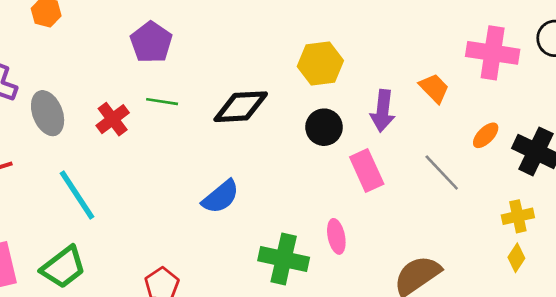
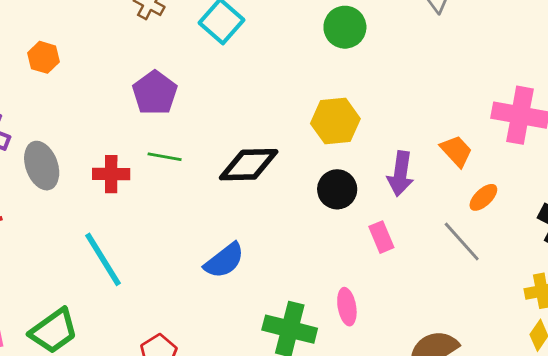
red cross: (113, 119) -> (111, 174), turned 36
orange ellipse: (486, 135) -> (483, 197), moved
pink rectangle: (367, 171) -> (381, 237), size x0.7
cyan line: (77, 195) -> (103, 259), moved

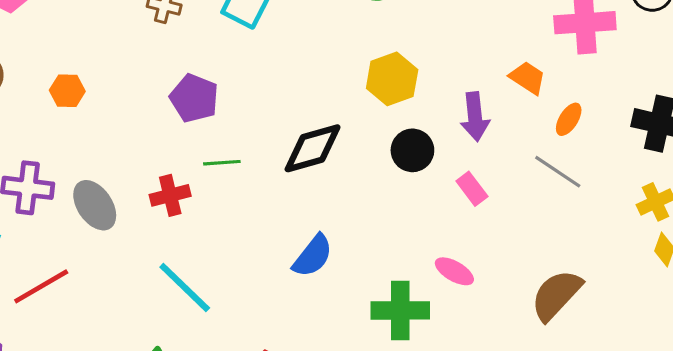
pink ellipse: (347, 307) -> (454, 271), turned -36

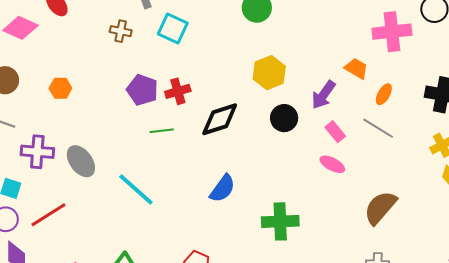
purple arrow: (475, 117) -> (323, 95), turned 44
pink rectangle: (472, 189) -> (335, 132), moved
red cross: (170, 195) -> (178, 91), moved
pink ellipse: (454, 271) -> (332, 164), moved
cyan line: (185, 288) -> (136, 189), moved

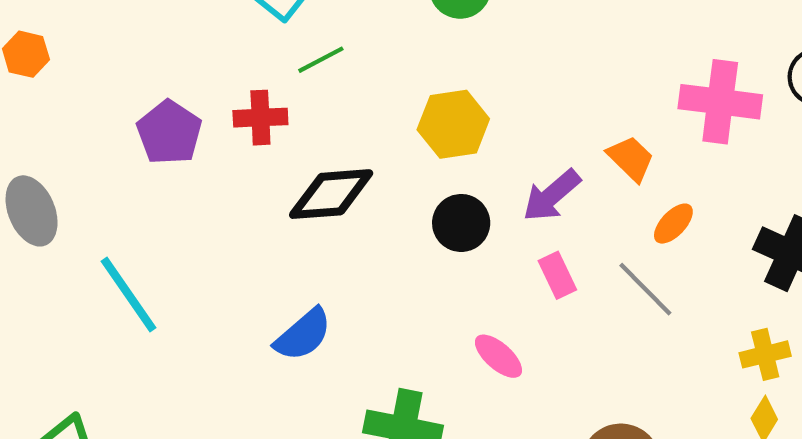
purple pentagon: (142, 90) -> (169, 132), moved
green line: (162, 131) -> (321, 60), moved, turned -35
pink ellipse: (332, 164) -> (498, 356), moved

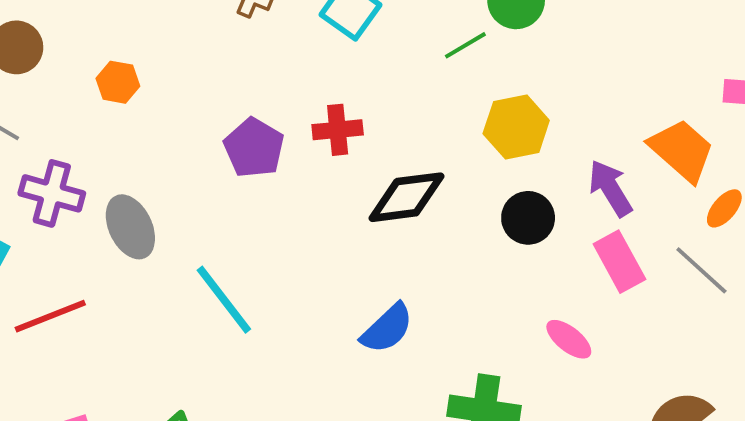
green line: (321, 60) -> (465, 45), moved
orange trapezoid: (631, 158) -> (682, 150), size x1.5
purple arrow: (552, 196) -> (610, 188), turned 102
pink rectangle: (557, 275) -> (619, 262), size x1.4

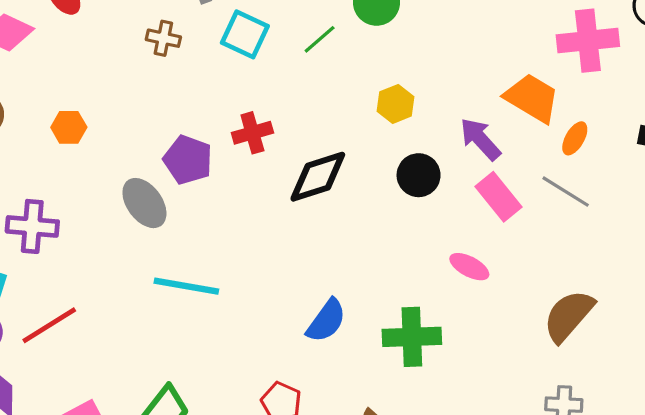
green line: (465, 45) -> (320, 39), moved
yellow hexagon: (516, 127) -> (395, 104), size x0.7
gray ellipse: (130, 227) -> (144, 203), moved
cyan line: (224, 300) -> (186, 286), turned -32
blue semicircle: (387, 328) -> (326, 321), moved

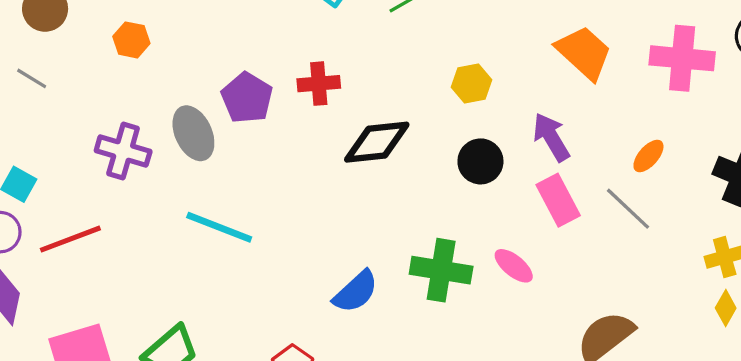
orange trapezoid: (532, 98) -> (584, 53), moved
purple cross: (32, 226) -> (123, 151), moved
green cross: (412, 337) -> (441, 270), moved

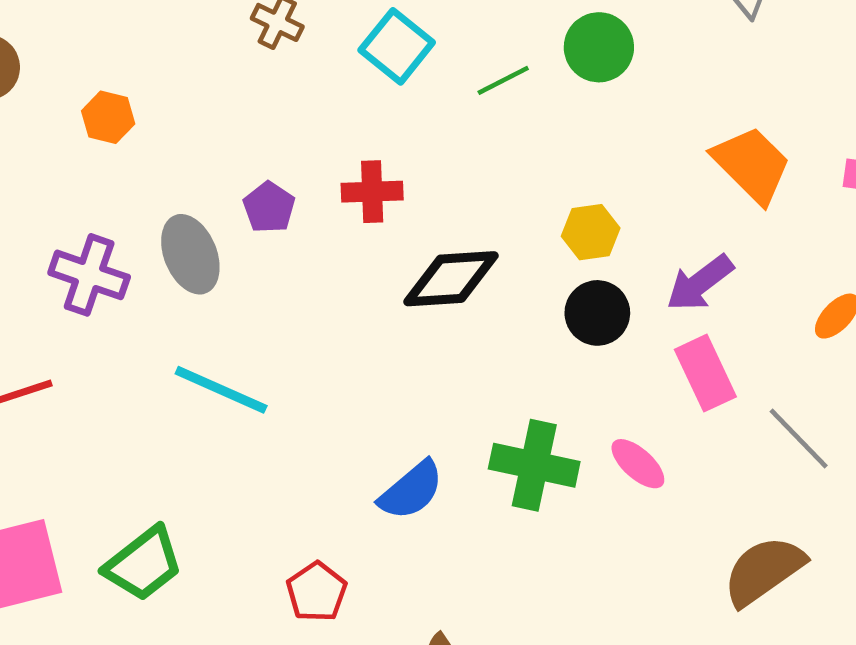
yellow hexagon: (472, 84) -> (591, 232), moved
purple pentagon: (247, 98) -> (269, 207), size x0.7
purple arrow: (551, 137) -> (700, 283), turned -99
gray line: (628, 209) -> (799, 438), moved

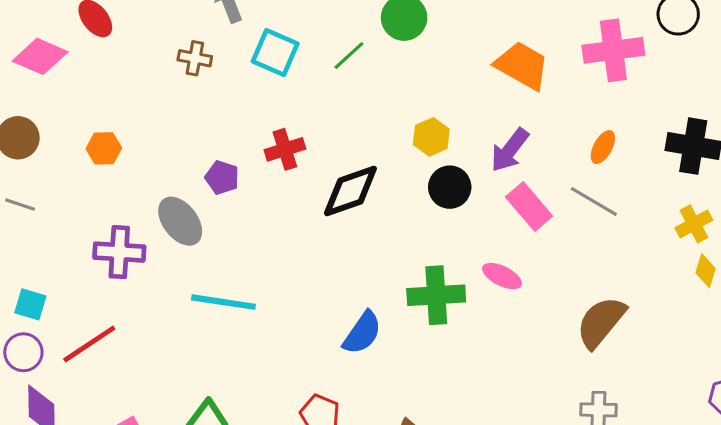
gray line: (799, 438) -> (594, 201), moved

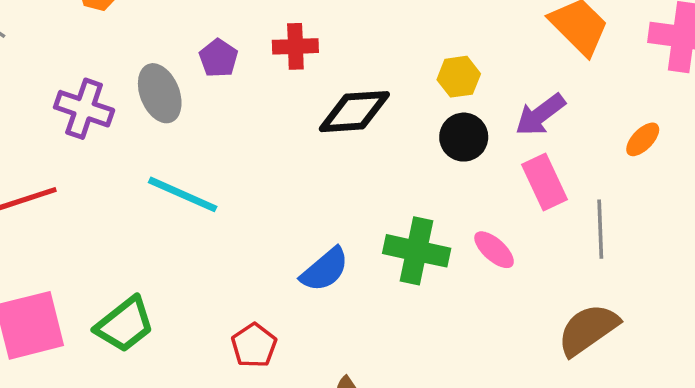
gray line: (594, 201) -> (600, 229), moved, turned 42

